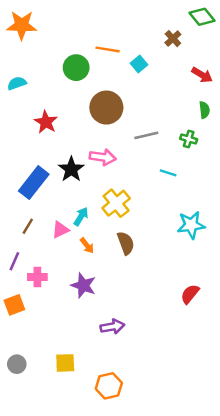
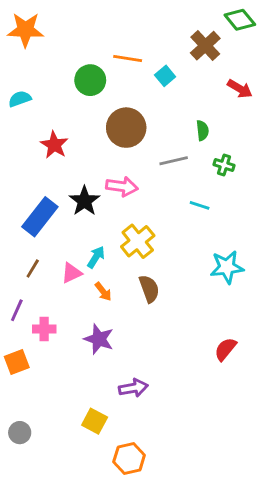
brown cross: (173, 39) -> (205, 46), size x1.5
green semicircle: (204, 110) -> (202, 130), moved
yellow square: (65, 363) -> (95, 421), moved, turned 30

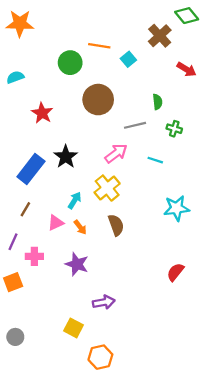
pink arrow: (122, 187) -> (116, 153), moved, turned -45
pink triangle: (72, 273) -> (56, 223), moved

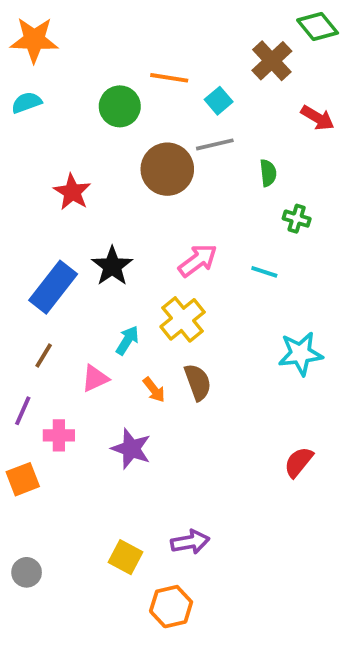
cyan semicircle: (15, 77) -> (27, 103), moved
gray line: (135, 125) -> (215, 144), moved
orange arrow: (80, 227) -> (154, 390), moved
purple arrow: (104, 302) -> (190, 542), moved

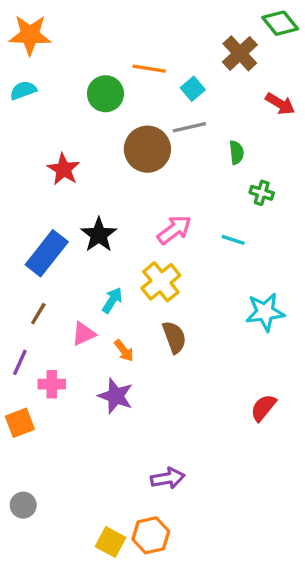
orange arrow: (154, 390) -> (124, 351), moved
yellow square: (125, 557) -> (111, 542), moved

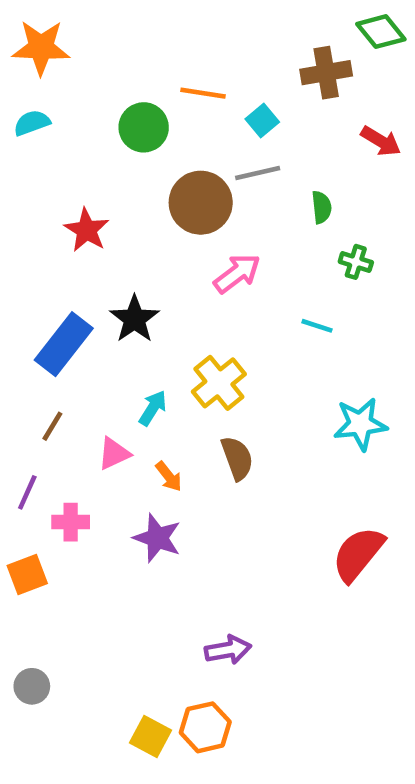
brown cross: (240, 53) -> (326, 73), turned 33
pink arrow: (174, 230) -> (237, 273), moved
red semicircle: (263, 408) -> (358, 554), size x1.5

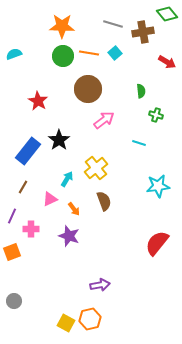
orange star: (41, 48) -> (62, 26), moved
orange line: (203, 93) -> (89, 53), moved
gray line: (258, 173) -> (113, 24), moved, turned 30

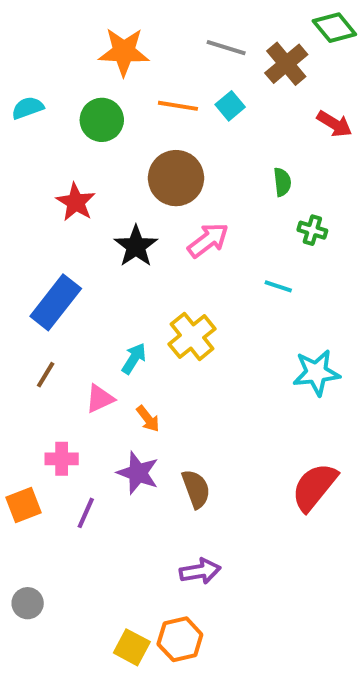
brown cross: (143, 32) -> (286, 64), turned -30
green circle: (63, 56) -> (102, 120), moved
black star: (59, 140) -> (136, 246), moved
brown semicircle: (104, 201) -> (196, 489), moved
purple line: (12, 216) -> (86, 513), moved

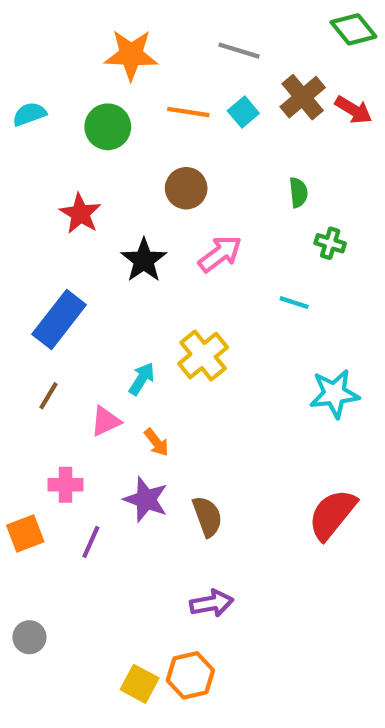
brown cross: (286, 64) -> (303, 97), moved
red arrow: (334, 124) -> (353, 110), moved
brown circle: (176, 178) -> (186, 188), size x0.7

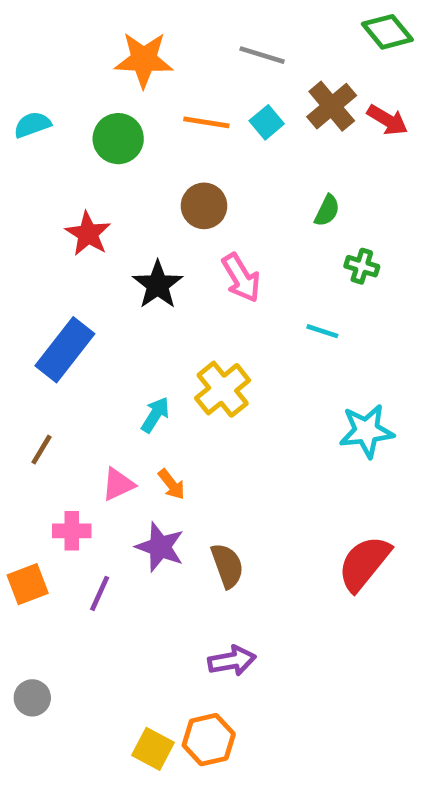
green semicircle: (298, 192) -> (327, 211), turned 32
pink arrow: (220, 254) -> (241, 278), turned 96
brown line: (48, 396) -> (42, 450), moved
pink triangle: (106, 421) -> (118, 484), moved

